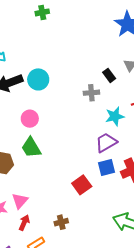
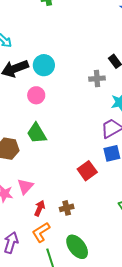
pink circle: (30, 119) -> (36, 95), moved
red arrow: (24, 223) -> (40, 208), moved

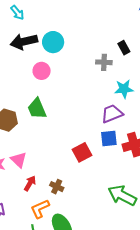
pink triangle: (25, 186) -> (19, 160), turned -36
brown cross: (67, 208) -> (57, 187), turned 32
orange L-shape: (41, 232) -> (40, 209), moved

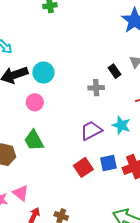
cyan star: (124, 89) -> (121, 125), moved, turned 30
purple trapezoid: (112, 114) -> (91, 131), moved
red square: (82, 152) -> (83, 167), moved

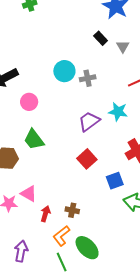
black rectangle: (115, 71) -> (101, 38), moved
cyan circle: (43, 73) -> (64, 71), moved
blue square: (108, 163) -> (115, 181), moved

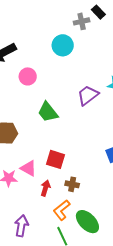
gray cross: (88, 78) -> (82, 21), moved
green trapezoid: (34, 140) -> (48, 112), moved
red square: (87, 159) -> (55, 159), moved, turned -30

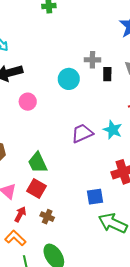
black rectangle: (98, 12) -> (107, 74), moved, turned 32
green trapezoid: (48, 112) -> (38, 163), moved
orange L-shape: (62, 210) -> (15, 238), moved, turned 70

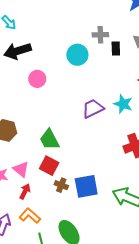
blue square: (95, 197) -> (86, 186), moved, size x1.4
red arrow: (20, 214) -> (25, 191), moved
brown cross: (47, 217) -> (61, 185), moved

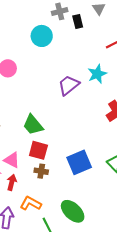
cyan star: (123, 104) -> (97, 74), turned -30
brown cross: (61, 185) -> (41, 171), moved
red arrow: (25, 191) -> (12, 182), moved

